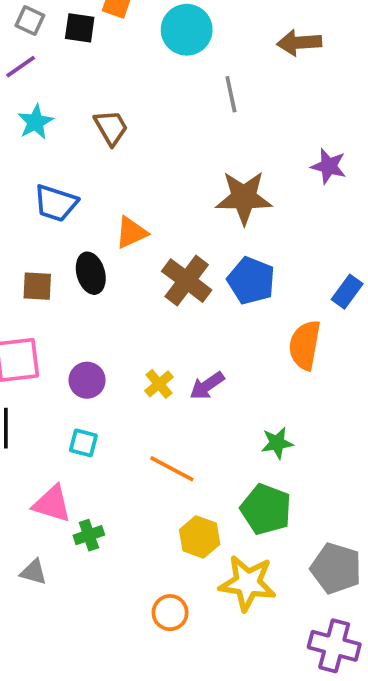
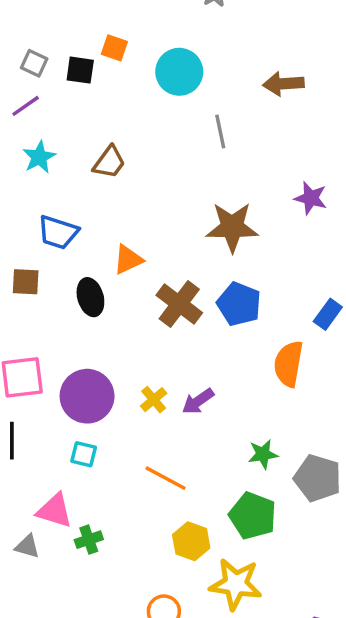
brown trapezoid: (111, 127) -> (109, 162), turned 66
brown square: (37, 286) -> (26, 282), moved
purple circle: (87, 380) -> (87, 396), size x1.6
gray pentagon: (336, 568) -> (318, 478), moved
gray triangle: (34, 572) -> (27, 546), moved

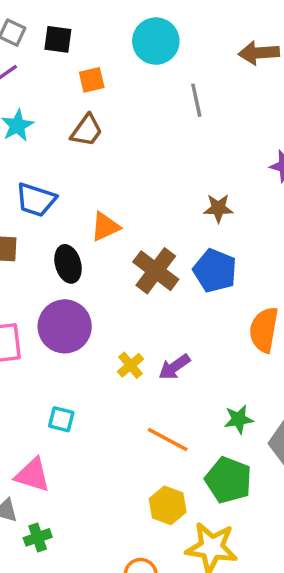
orange square: (114, 48) -> (92, 80), moved, turned -32
brown star: (232, 227) -> (218, 208), moved, size x0.6
purple circle: (87, 396) -> (65, 326), moved
orange line: (166, 478) -> (168, 440), moved
green cross: (89, 540) -> (38, 537), moved

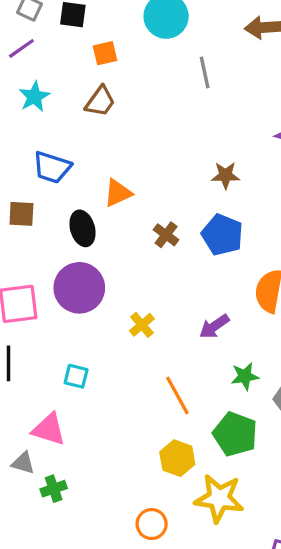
brown cross: (156, 271) -> (166, 235), size x0.6
purple arrow: (174, 367) -> (214, 326), moved
orange line: (168, 440) -> (177, 395), turned 33

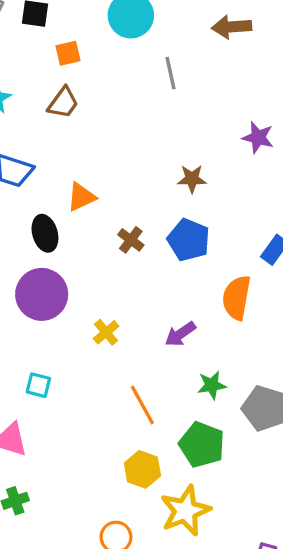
yellow star: (219, 498) -> (185, 511), turned -30

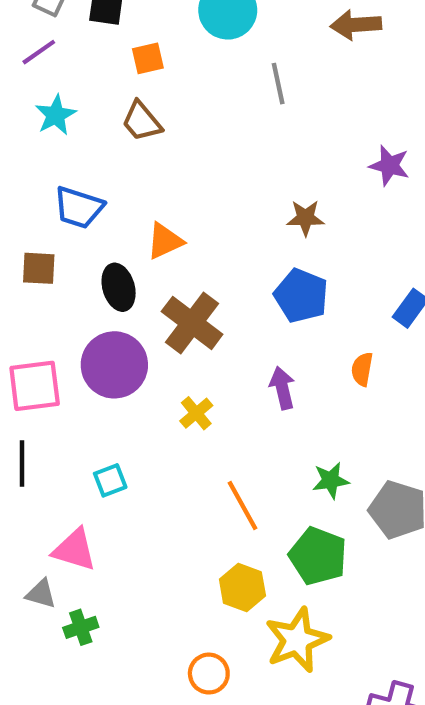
brown trapezoid: (63, 103) -> (142, 121), turned 104
brown cross: (131, 240) -> (192, 323), moved, size x1.8
orange semicircle: (237, 298) -> (362, 369), size x0.6
purple arrow: (180, 334) -> (282, 388), moved, turned 112
cyan square: (38, 385) -> (110, 480), turned -35

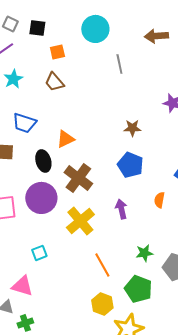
yellow cross: (196, 413) -> (80, 221), size x1.8

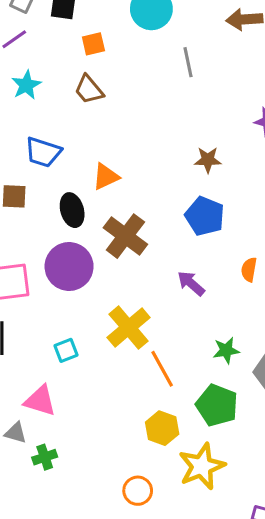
purple arrow: (121, 209) -> (191, 283), turned -36
yellow cross: (80, 221) -> (129, 328), moved

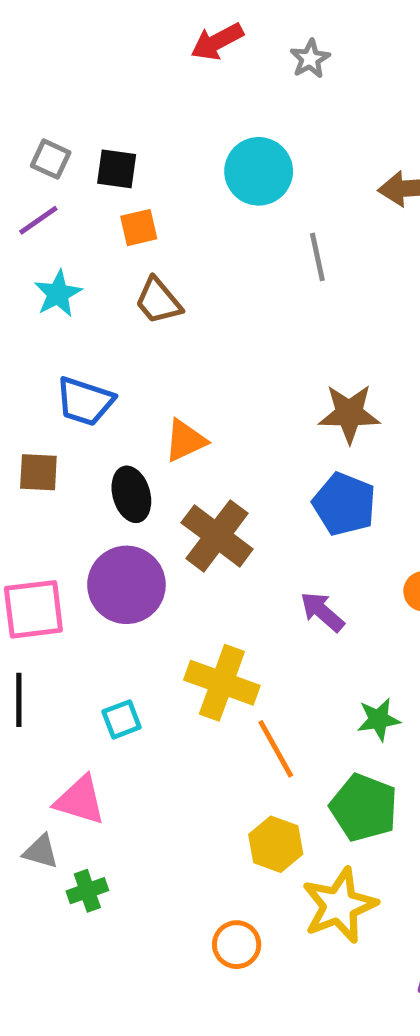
orange square: (93, 44) -> (139, 228), moved
brown star: (208, 160) -> (349, 414), size x1.4
yellow cross: (129, 328) -> (222, 683), turned -30

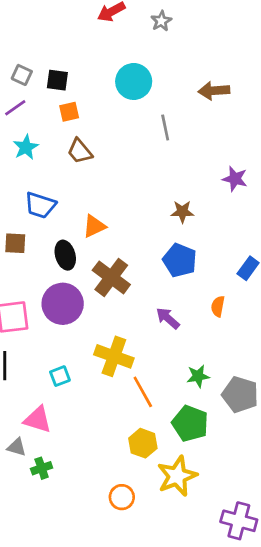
brown star: (349, 414) -> (182, 212), size x0.7

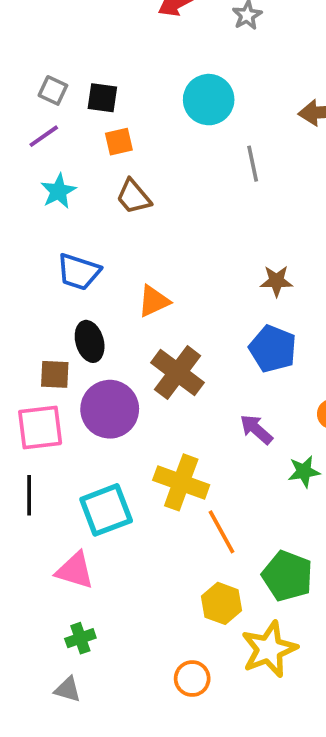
brown square: (15, 243) -> (55, 374), moved
black ellipse: (65, 255) -> (90, 341), moved
cyan square: (60, 376) -> (106, 510), size x1.8
green star: (198, 376) -> (304, 471), moved
gray triangle: (17, 447) -> (68, 690), moved

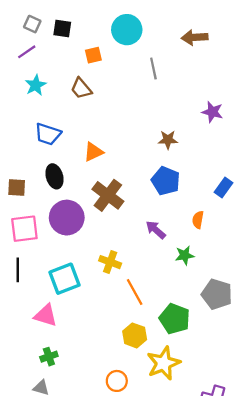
orange square: (119, 142) -> (93, 55), moved
brown square: (55, 374) -> (17, 188), moved
yellow cross: (181, 482) -> (110, 262), size x0.7

